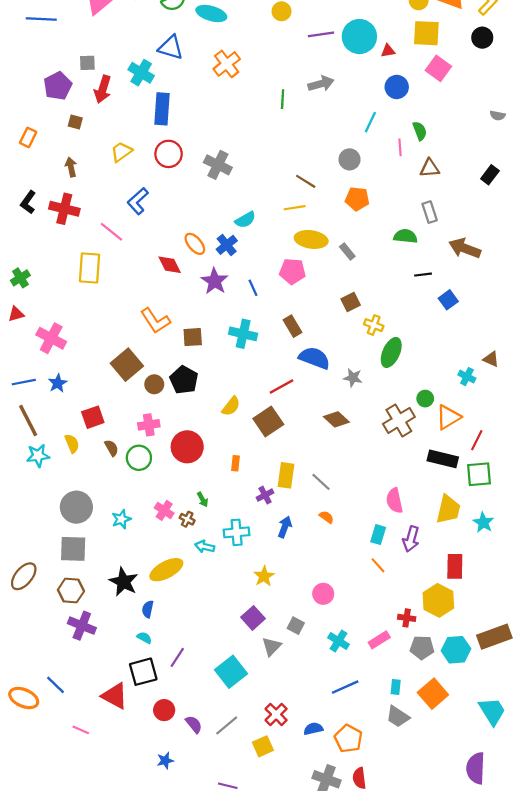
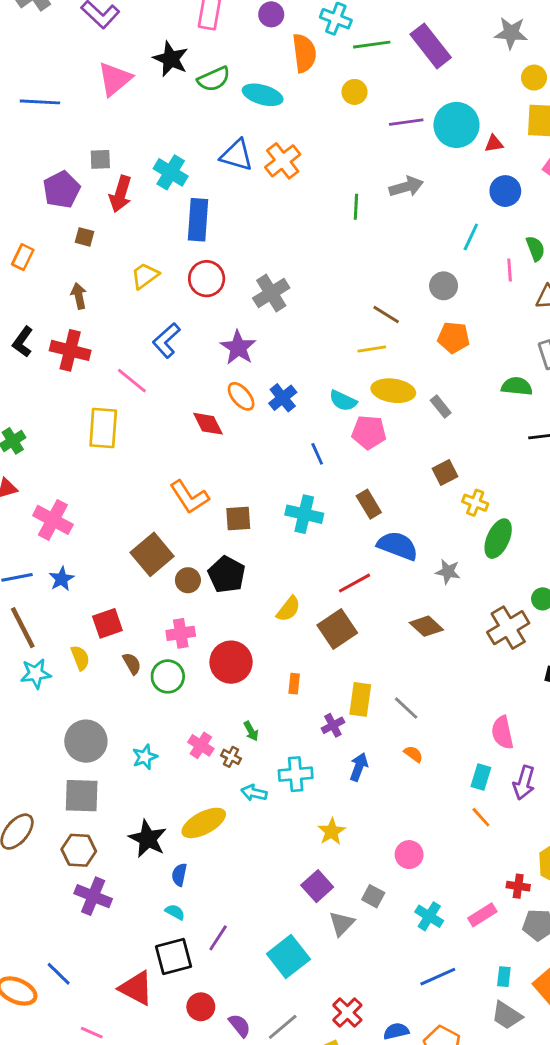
blue triangle: (171, 47) -> (237, 155), moved
gray cross: (218, 165) -> (271, 293), turned 32
cyan semicircle: (245, 220) -> (343, 401), moved, turned 55
purple star: (215, 281) -> (238, 348), moved

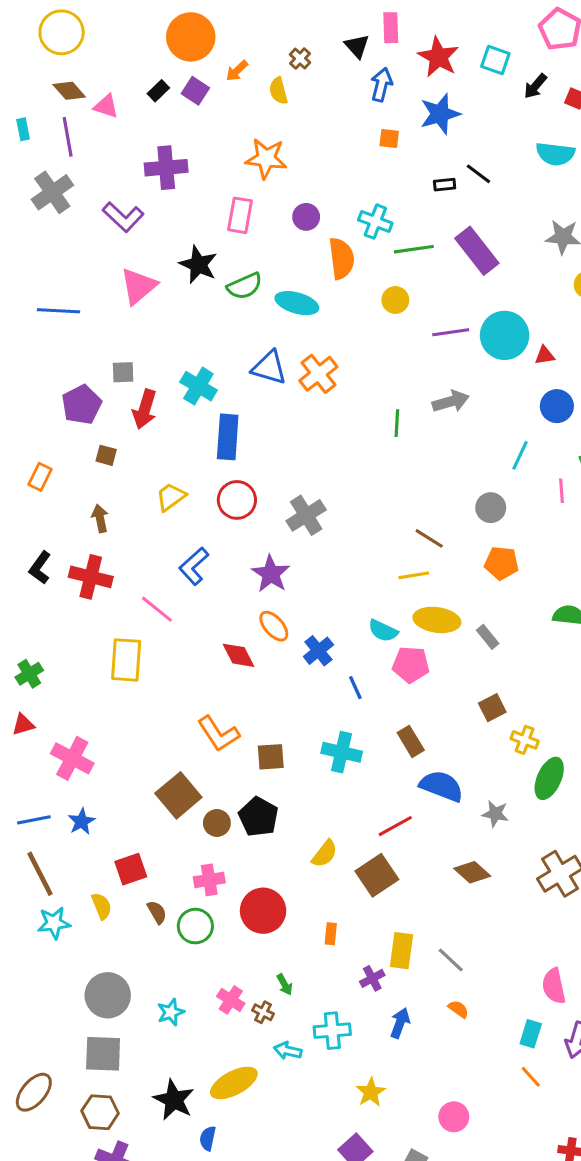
blue cross: (283, 398) -> (318, 651), moved

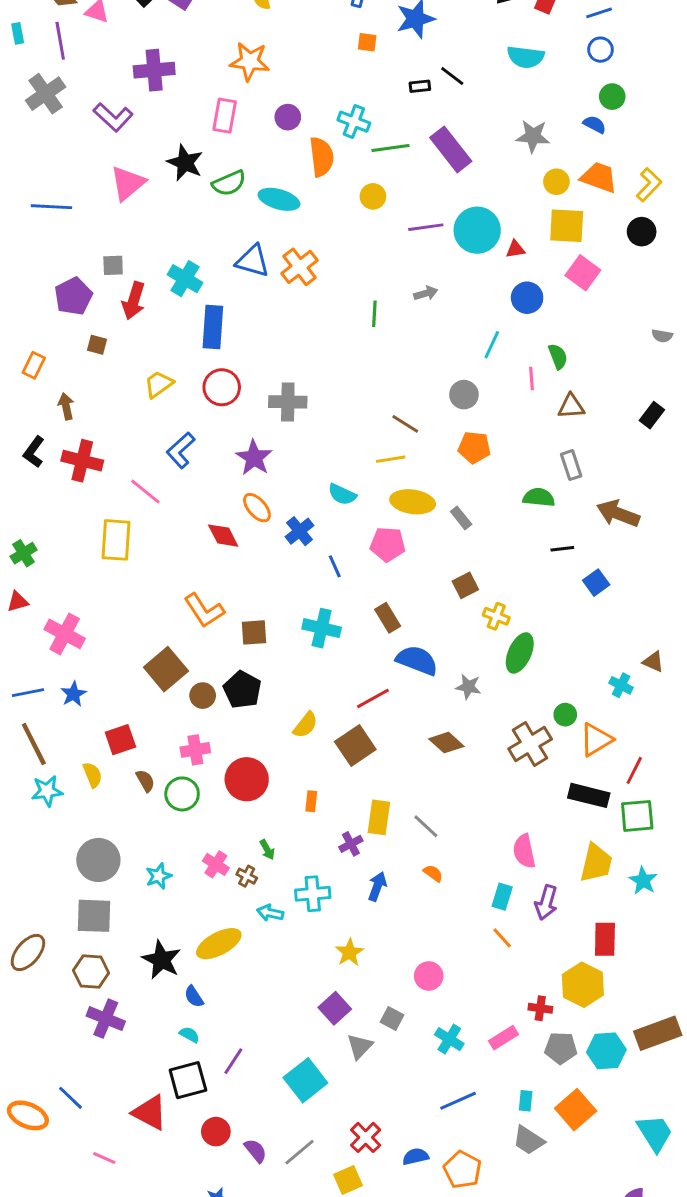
gray arrow: (451, 402) -> (426, 293), size x0.7
gray cross: (306, 515) -> (288, 402), turned 33
brown arrow: (100, 518) -> (66, 406), moved
cyan semicircle: (383, 631) -> (342, 494), moved
blue semicircle: (208, 1138) -> (194, 997), turned -45

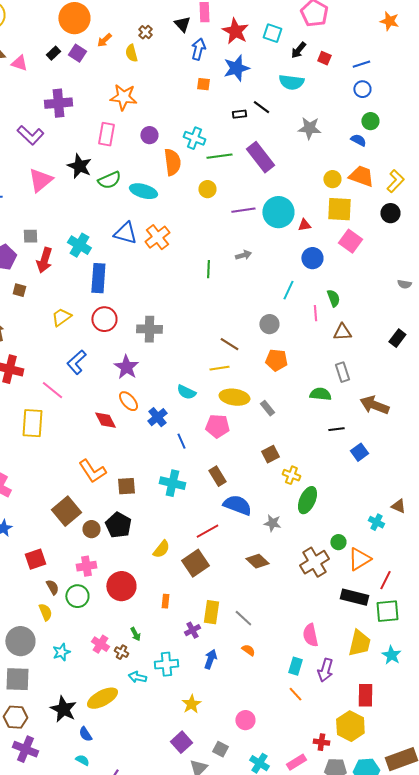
cyan semicircle: (526, 57) -> (291, 82), moved
gray star: (533, 136) -> (309, 128), moved
yellow semicircle: (93, 775) -> (45, 612), moved

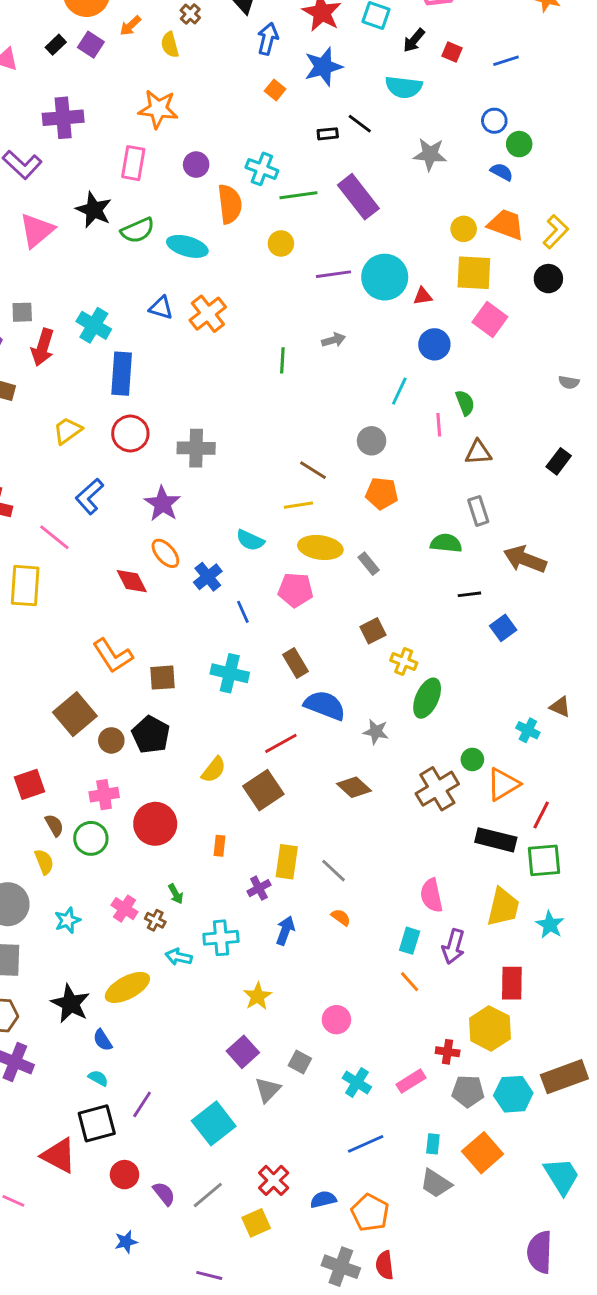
orange square: (203, 84) -> (275, 90), turned 32
blue circle: (362, 89) -> (494, 121), moved
blue triangle: (125, 233) -> (161, 308), size x0.7

